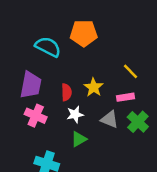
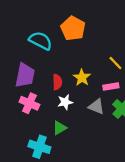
orange pentagon: (84, 33) -> (73, 28), turned 30
green triangle: (79, 139) -> (60, 128), moved

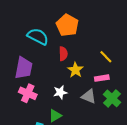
red semicircle: (57, 82) -> (63, 54), moved

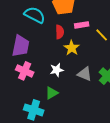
pink rectangle: (102, 78) -> (82, 25), moved

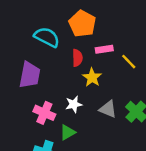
pink cross: (25, 71) -> (44, 113), moved

